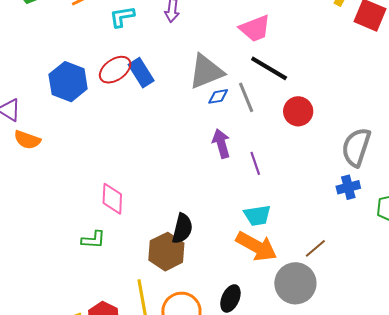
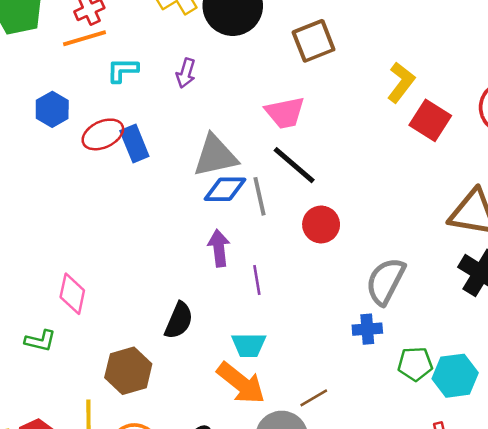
blue hexagon: (68, 82) -> (52, 109), moved, size x0.7
blue diamond: (218, 96) -> (225, 189), size x1.6
black semicircle: (182, 229) -> (179, 321), moved

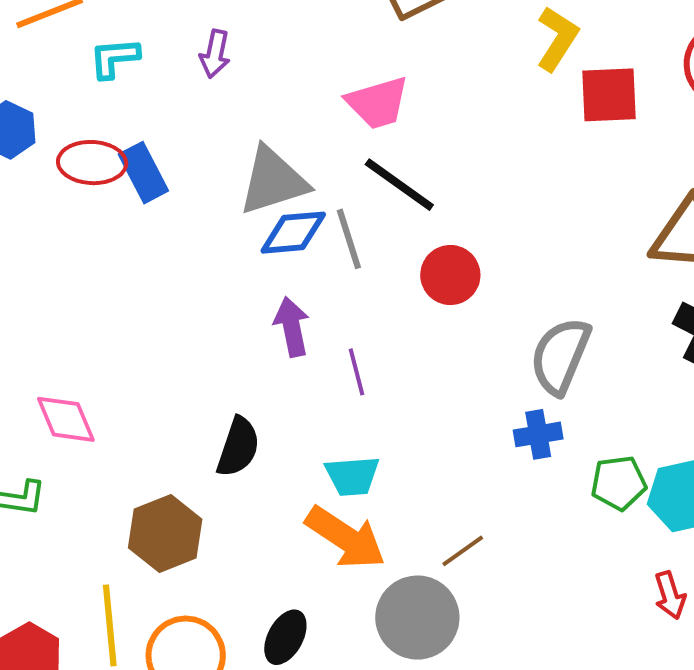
red square: (430, 120) -> (609, 95), turned -30
red ellipse: (103, 134) -> (92, 163), turned 33
pink diamond: (72, 294) -> (66, 419), turned -30

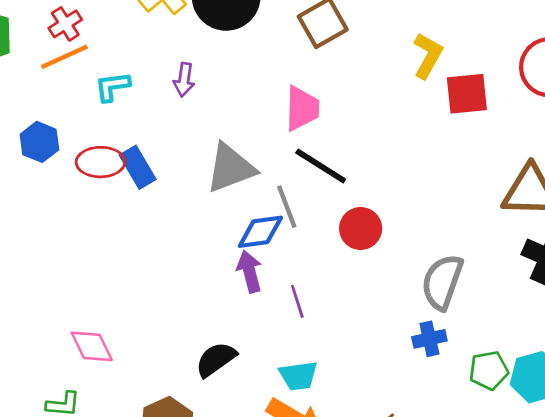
pink trapezoid: (378, 103) -> (302, 108), turned -69
blue diamond: (293, 233) -> (260, 232), moved
black semicircle: (238, 447) -> (216, 359), turned -141

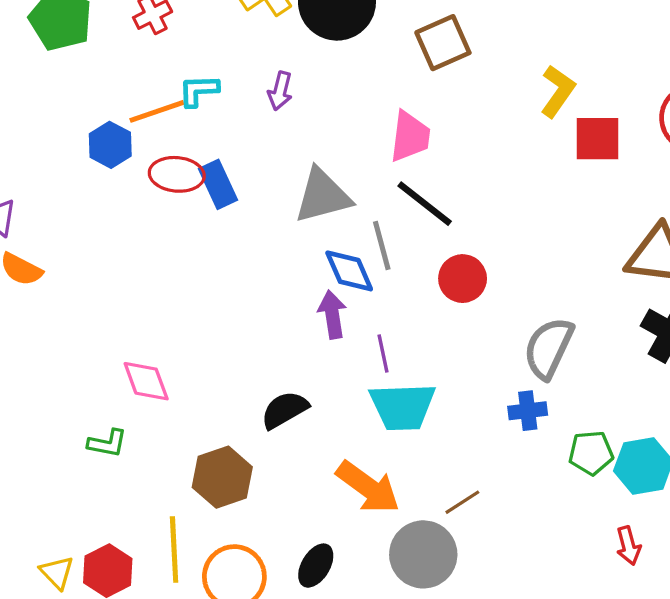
orange line: (64, 57) -> (157, 111), moved
blue diamond: (260, 232) -> (349, 271), turned 69
cyan trapezoid: (298, 376) -> (402, 407), moved, size x1.5

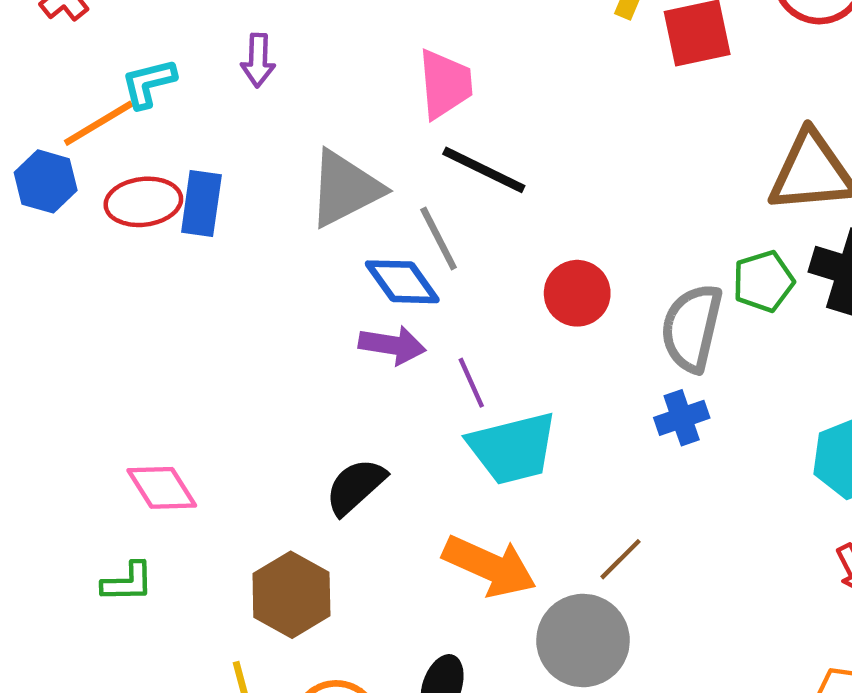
blue rectangle: (218, 184) -> (201, 203), turned 45
red circle: (463, 279) -> (577, 293), moved
purple arrow: (332, 315) -> (392, 345), turned 120
green pentagon: (591, 453) -> (763, 281), moved

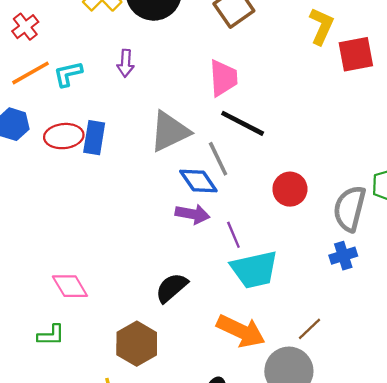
orange line: (99, 123) -> (31, 73), moved

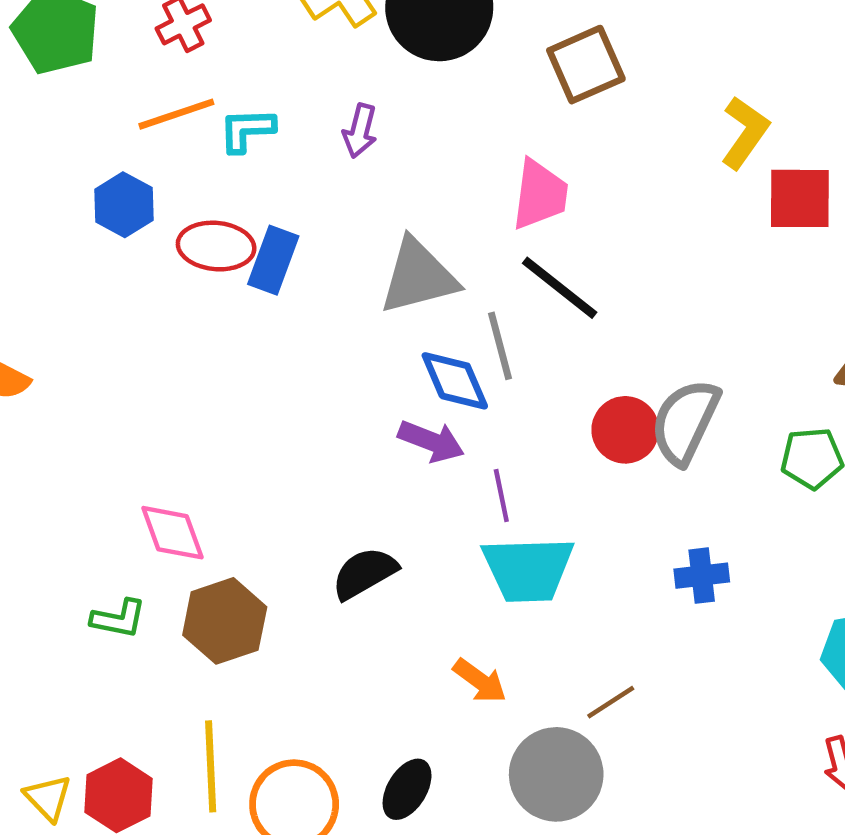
gray semicircle: (350, 209) -> (685, 422), moved
orange arrow: (241, 331) -> (480, 681), size x0.6
brown hexagon: (137, 344) -> (225, 621), moved

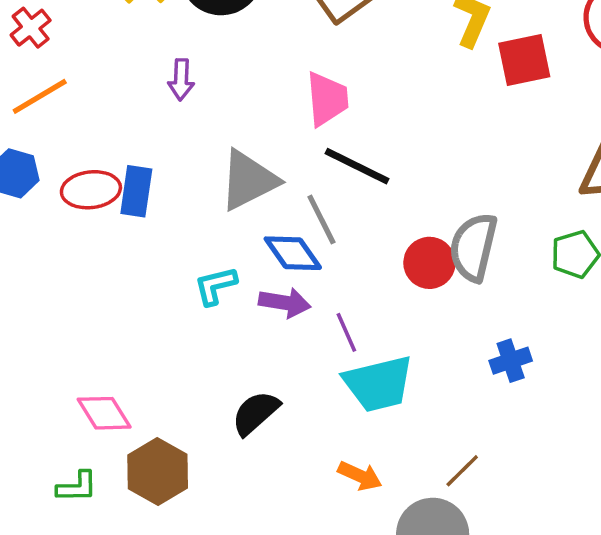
cyan L-shape: (247, 130) -> (215, 286), moved

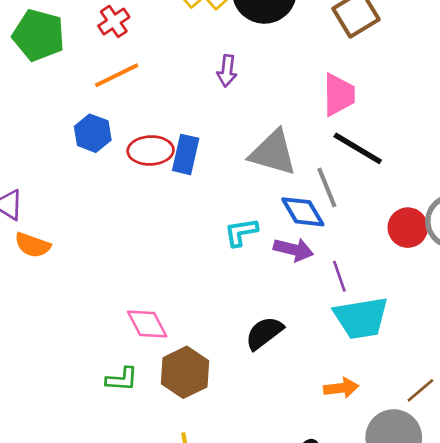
gray triangle: (249, 180) -> (273, 153), turned 38
orange arrow: (360, 476) -> (341, 388), turned -36

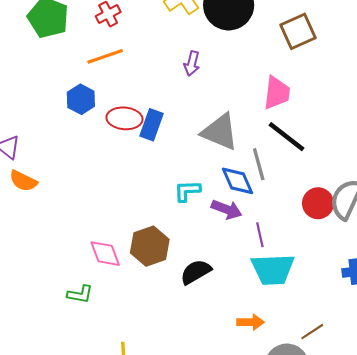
brown hexagon: (185, 372) -> (150, 246), moved

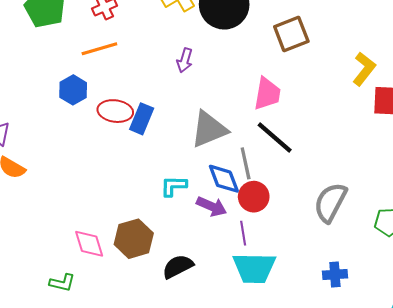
gray triangle: (220, 132) -> (209, 129), turned -48
red circle: (318, 203) -> (254, 197), moved

